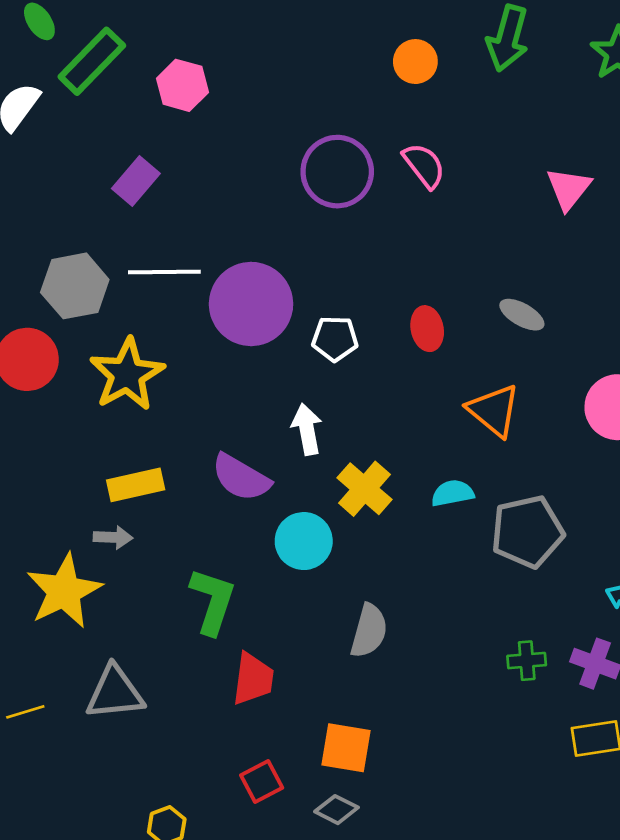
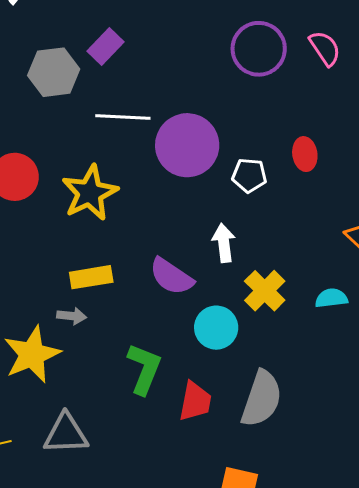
gray hexagon: (75, 286) -> (54, 72), moved
red ellipse: (427, 329) -> (305, 154), moved
gray semicircle: (369, 631) -> (262, 399), size x1.4
red trapezoid: (253, 679) -> (195, 401), moved

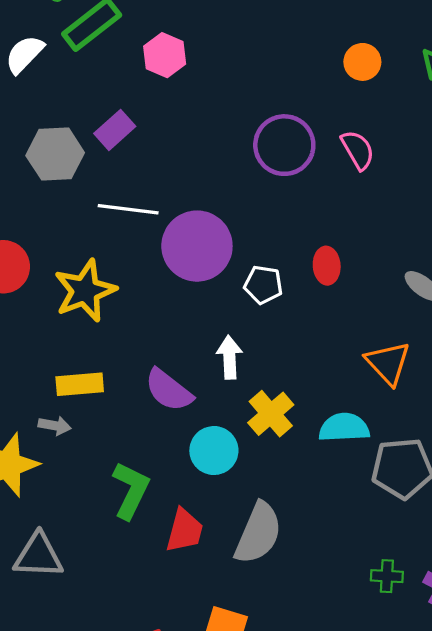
cyan semicircle: (331, 298) -> (344, 427), size x1.4

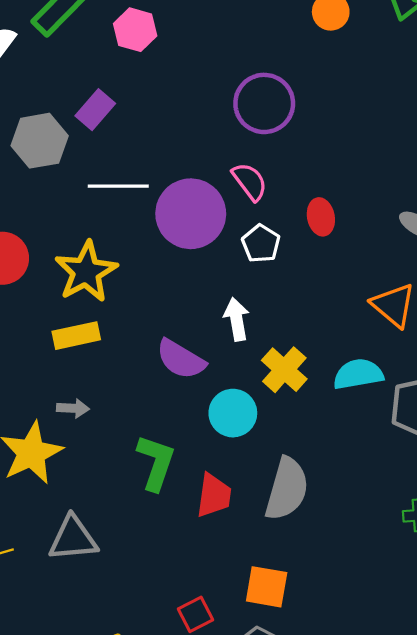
pink semicircle: (358, 150) -> (250, 182), moved
white pentagon: (263, 285) -> (261, 244), turned 30
yellow rectangle: (80, 384) -> (76, 336), moved

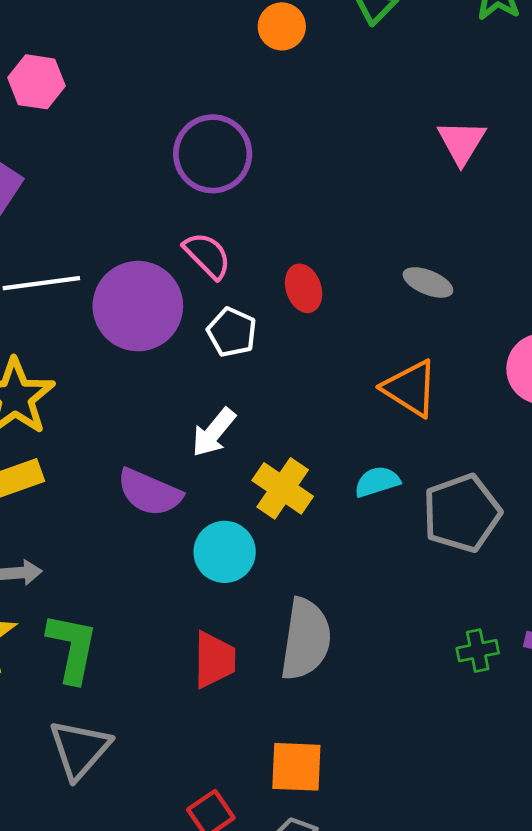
white arrow: (237, 319) -> (214, 432), turned -123
cyan semicircle: (358, 374) -> (377, 482), size x0.7
green L-shape: (156, 463) -> (72, 648), moved
gray triangle: (73, 539) -> (80, 749), moved, turned -36

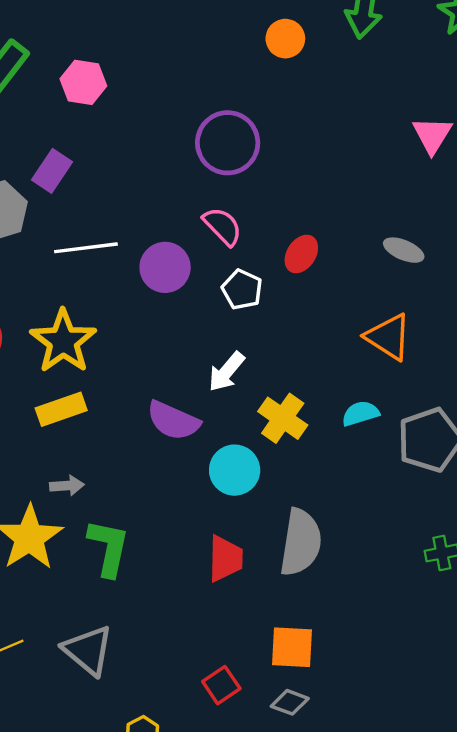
red ellipse: (304, 288) -> (301, 254), turned 51
purple circle: (138, 306) -> (165, 267), size x0.7
gray triangle: (80, 749) -> (88, 650), moved, turned -32

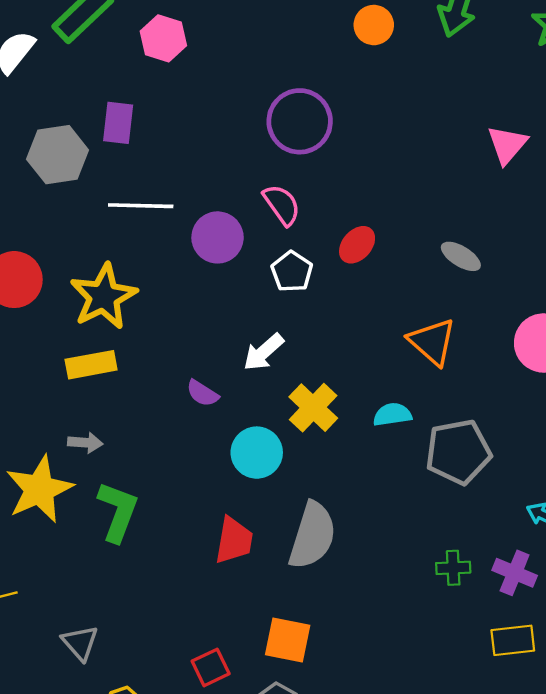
purple rectangle: (52, 171) -> (118, 123), turned -36
purple semicircle: (173, 421) -> (202, 393), size x0.6
gray triangle: (88, 650) -> (80, 643), moved, size x0.7

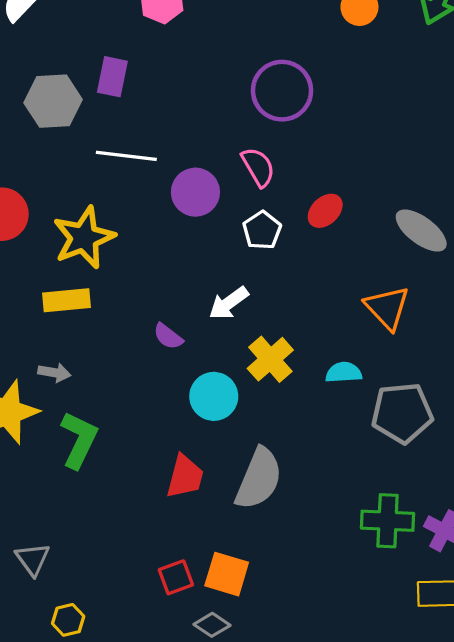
gray ellipse: (461, 256) -> (421, 230), size x1.4
green cross: (453, 568) -> (388, 521), size x1.6
red square: (211, 667) -> (176, 577), moved

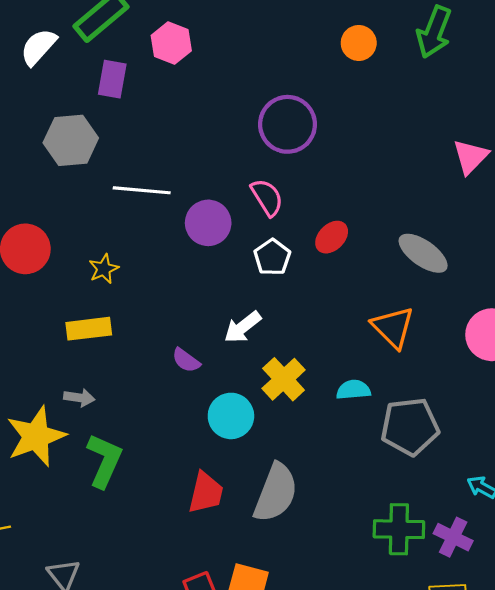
purple rectangle: (112, 77) -> (112, 79), moved
yellow star: (84, 238) -> (104, 269), size x0.5

